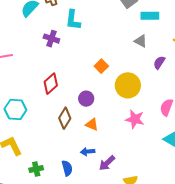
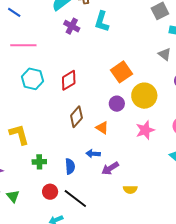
purple cross: (51, 39) -> (72, 26), moved
orange square: (101, 66) -> (122, 72), size x1.5
purple circle: (86, 99) -> (117, 104), moved
cyan hexagon: (15, 110) -> (33, 79), moved
pink star: (135, 119) -> (145, 130), turned 30

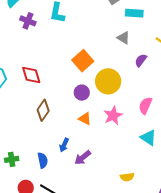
red diamond: (69, 80) -> (31, 75), turned -70
orange triangle: (102, 128) -> (85, 119), moved
blue arrow: (93, 154) -> (64, 145), turned -64
yellow semicircle: (130, 190) -> (127, 177), moved

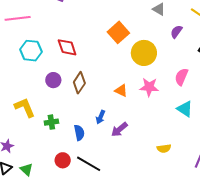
purple circle: (82, 93) -> (53, 80), moved
pink star: (113, 116) -> (149, 87), turned 30
green cross: (12, 159) -> (51, 122), moved

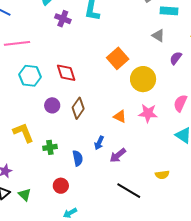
black line: (89, 164) -> (129, 191), moved

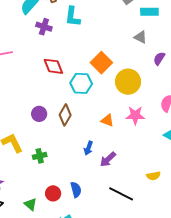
red diamond: (66, 73) -> (53, 66), moved
cyan hexagon: (30, 76) -> (81, 83), moved
blue semicircle: (78, 158) -> (76, 190), moved
green triangle: (25, 195) -> (30, 204), moved

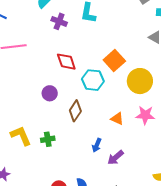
purple circle: (39, 114) -> (50, 93), moved
green cross: (40, 156) -> (48, 139), moved

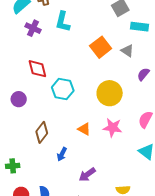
orange square: (114, 61) -> (101, 47), moved
brown diamond: (75, 111) -> (42, 132), moved
green cross: (48, 139) -> (13, 166), moved
purple arrow: (115, 158) -> (87, 175), moved

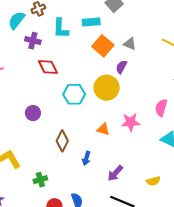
cyan rectangle: (140, 27) -> (91, 22), moved
red diamond: (37, 69) -> (48, 67), moved
purple semicircle: (143, 74) -> (121, 67), moved
yellow circle: (110, 93) -> (107, 88), moved

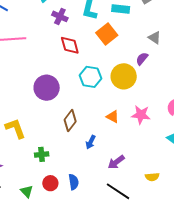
orange square: (103, 46) -> (107, 34), moved
purple circle: (33, 113) -> (47, 88), size x1.6

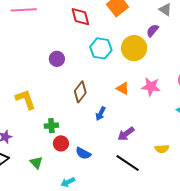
purple circle: (47, 88) -> (57, 59), size x0.6
blue semicircle: (74, 182) -> (83, 153), turned 126
red circle: (50, 183) -> (61, 143), moved

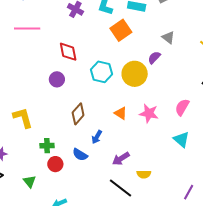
red diamond: (80, 17) -> (68, 52), moved
yellow semicircle: (162, 149) -> (144, 174), moved
blue semicircle: (83, 153) -> (80, 155), moved

